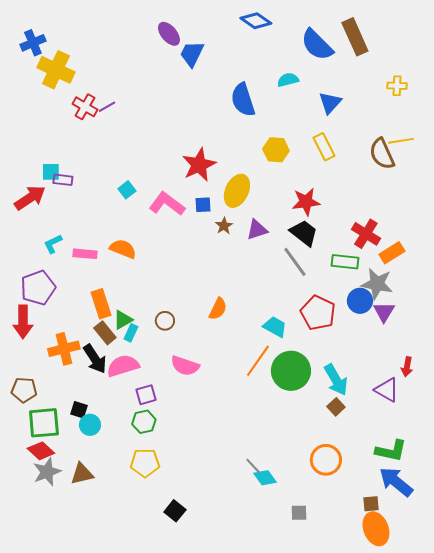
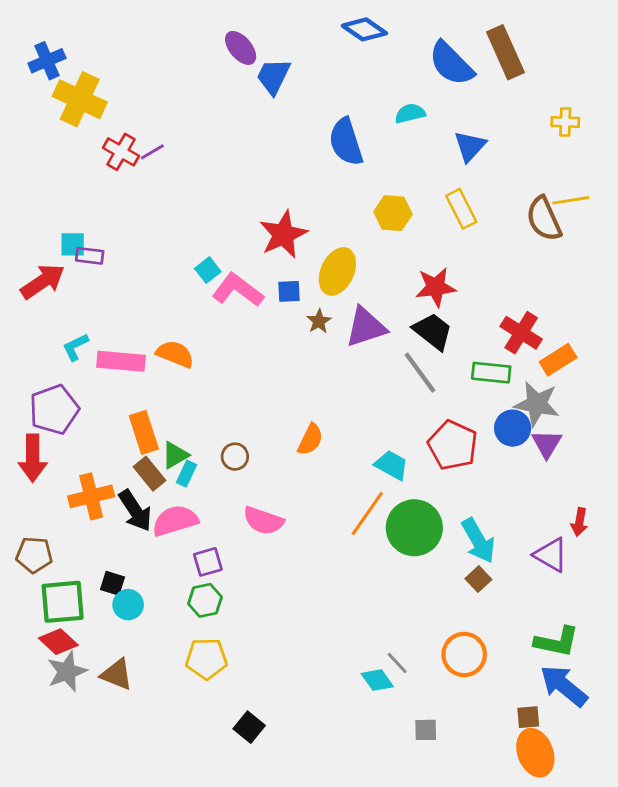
cyan square: (127, 190) -> (208, 270), moved
purple triangle: (257, 230) -> (366, 327), size x1.4
pink rectangle: (85, 254) -> (121, 361), size x1.4
gray line: (253, 466) -> (397, 663), moved
brown triangle: (82, 474) -> (117, 674), turned 35

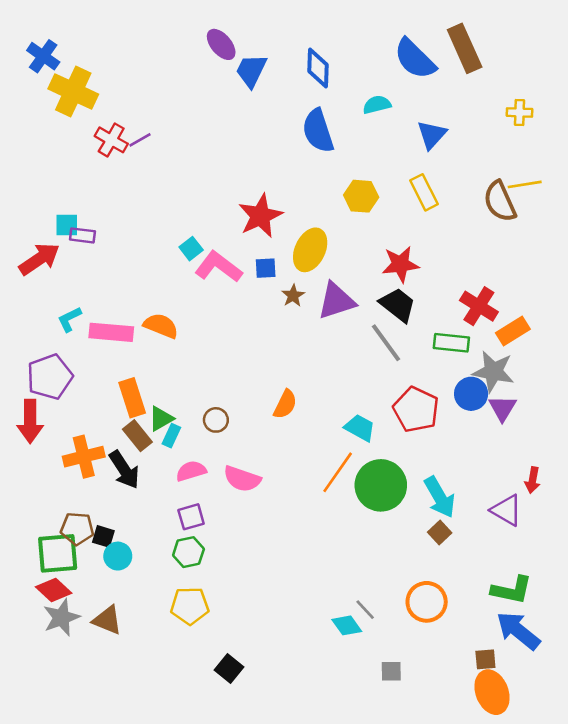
blue diamond: (364, 29) -> (318, 68), moved, turned 57
blue cross: (47, 61) -> (43, 56), turned -32
pink semicircle: (175, 521) -> (191, 471), moved, size x0.7
brown pentagon: (34, 555) -> (77, 529), moved

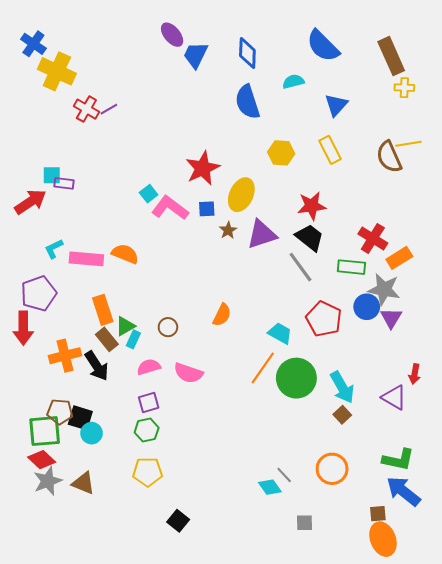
brown rectangle: (465, 48) -> (391, 56), moved
black square: (103, 536) -> (80, 418), size x1.4

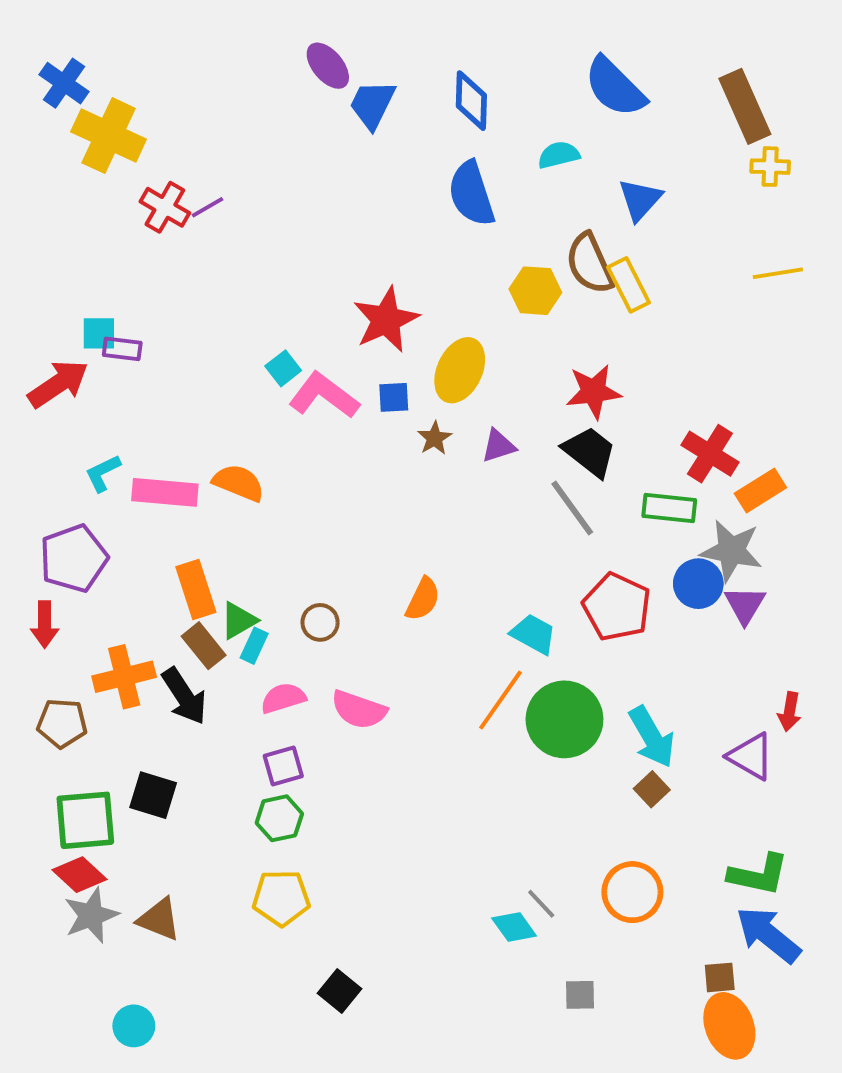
brown semicircle: (389, 157) -> (590, 264), moved
purple triangle: (262, 234) -> (499, 446), size x0.6
red arrow: (23, 328) -> (45, 624), size x0.7
brown pentagon: (60, 412) -> (62, 723), moved
cyan circle: (92, 433) -> (134, 1026), moved

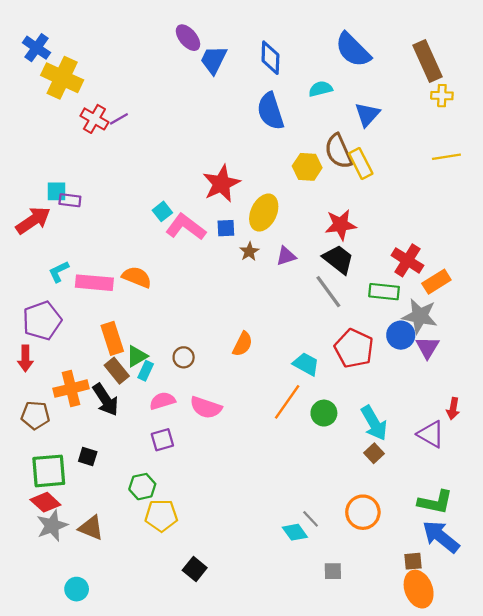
green circle: (564, 719) -> (324, 413), size x0.6
black square: (153, 795) -> (88, 456), size x0.7
green hexagon: (279, 818) -> (142, 487), moved

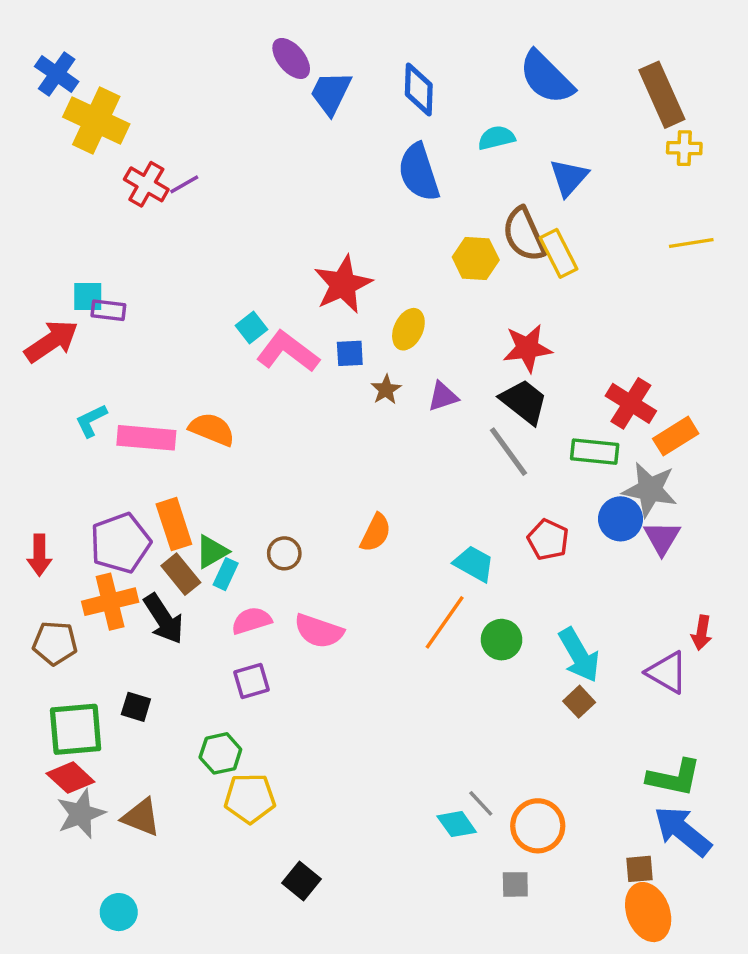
yellow ellipse: (264, 213) -> (408, 329), size x0.7
purple pentagon: (42, 321) -> (120, 543), moved
red pentagon: (354, 348) -> (548, 540), size x0.7
orange circle: (363, 512) -> (538, 826), moved

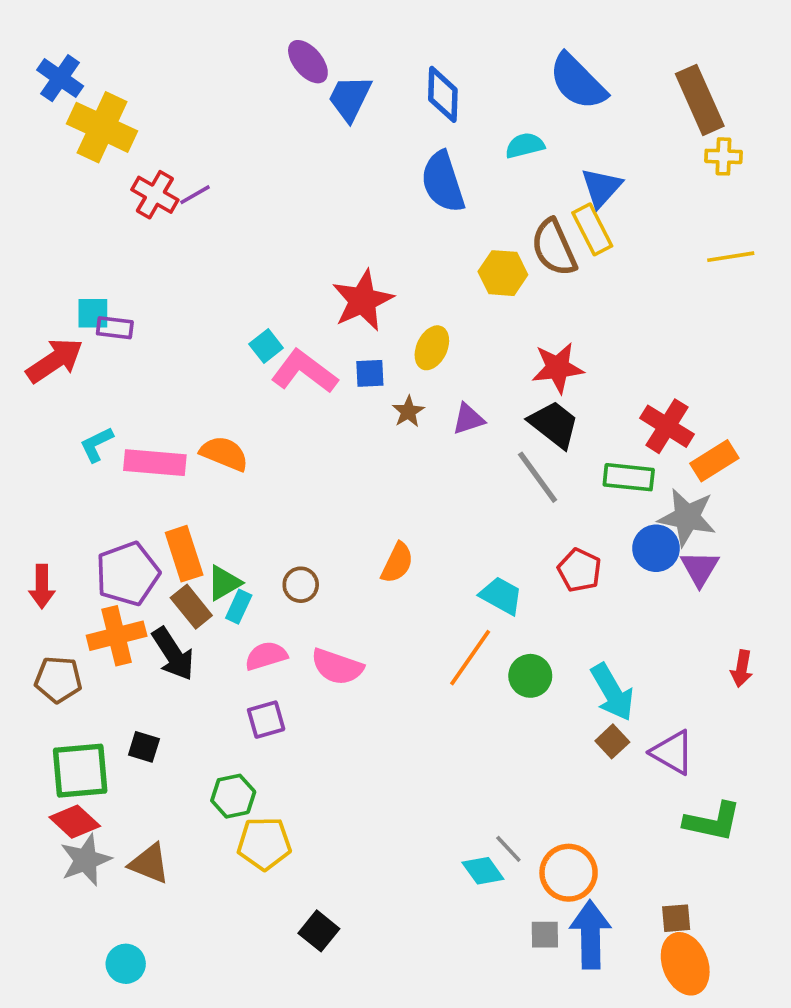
yellow rectangle: (558, 253) -> (592, 229), moved
purple triangle: (667, 672) -> (672, 752), moved
blue arrow: (683, 831) -> (590, 935), moved, turned 50

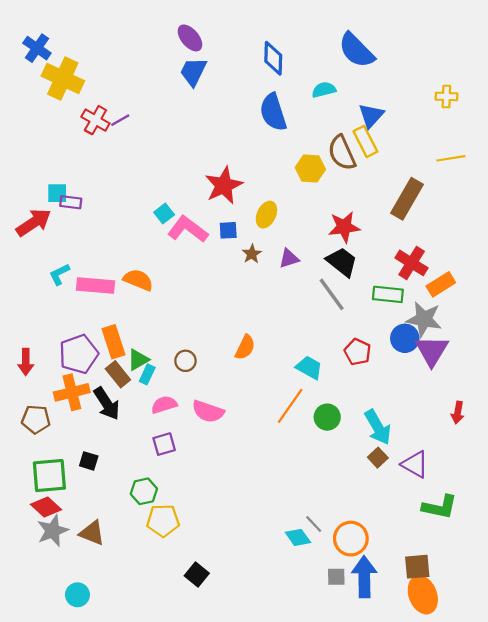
blue trapezoid: (350, 98) -> (193, 72), moved
brown rectangle: (700, 100) -> (407, 199), moved, turned 54
purple triangle: (700, 568) -> (432, 351), size x1.4
brown square: (676, 918) -> (417, 567), size x1.4

